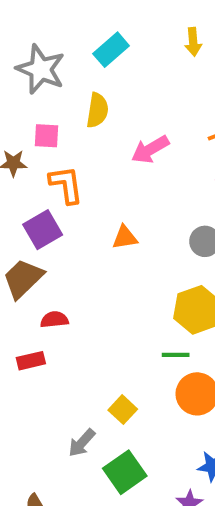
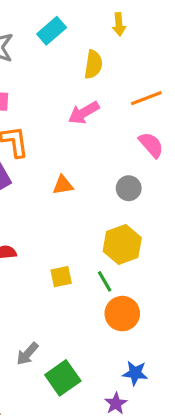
yellow semicircle: (97, 110) -> (93, 64), moved
green line: (176, 355) -> (105, 281), turned 60
yellow square: (123, 410) -> (61, 277), moved, turned 35

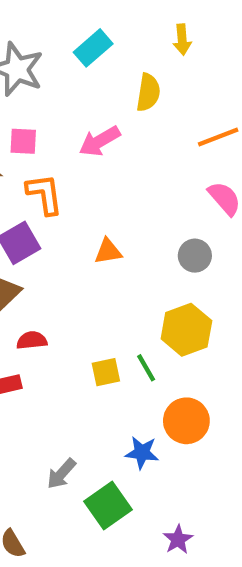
pink arrow: (84, 113) -> (100, 141), moved
green line: (105, 281) -> (146, 368), moved
blue star: (135, 373) -> (142, 453), moved

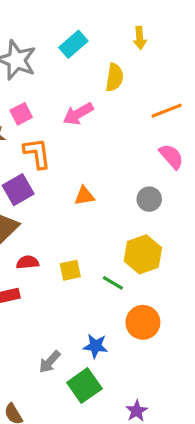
pink square: (23, 141) -> (21, 114), turned -30
green line: (146, 368) -> (113, 283), turned -30
yellow square: (106, 372) -> (70, 270), moved
blue star: (142, 453) -> (95, 346), moved

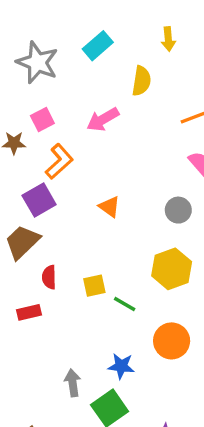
orange L-shape: (37, 153) -> (59, 161), turned 56
orange triangle: (84, 196) -> (110, 207), turned 45
red semicircle: (28, 262) -> (49, 277), turned -85
green line: (113, 283) -> (125, 304), moved
gray arrow: (50, 362) -> (73, 383), turned 130

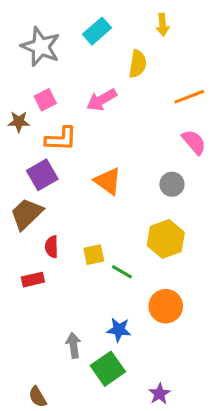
orange L-shape: (59, 161) -> (61, 139), turned 44
orange triangle: (110, 207) -> (108, 181), size x1.4

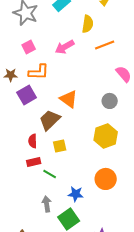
orange line: (189, 97) -> (105, 45), moved
brown star: (19, 122) -> (11, 75), moved
brown trapezoid: (27, 214) -> (50, 120), moved
green line: (122, 272) -> (50, 174), moved
red rectangle: (33, 280) -> (34, 162), moved

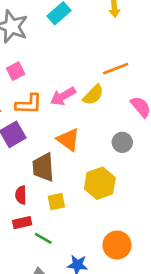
yellow semicircle: (88, 24) -> (93, 95), moved, turned 36
pink arrow: (65, 47) -> (63, 96), moved
brown trapezoid: (50, 120) -> (43, 167), turned -50
yellow hexagon: (106, 136) -> (100, 183), moved

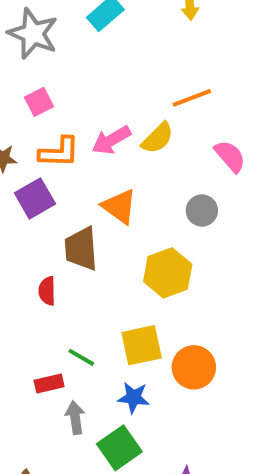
yellow square: (56, 202) -> (142, 345), moved, size x1.5
red rectangle: (22, 223) -> (49, 383), moved

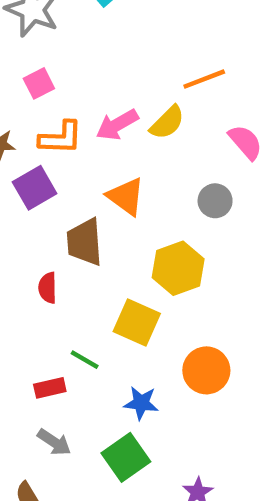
yellow square: (142, 345) -> (137, 323), moved, turned 36
gray arrow: (75, 418) -> (54, 442), moved, turned 132

